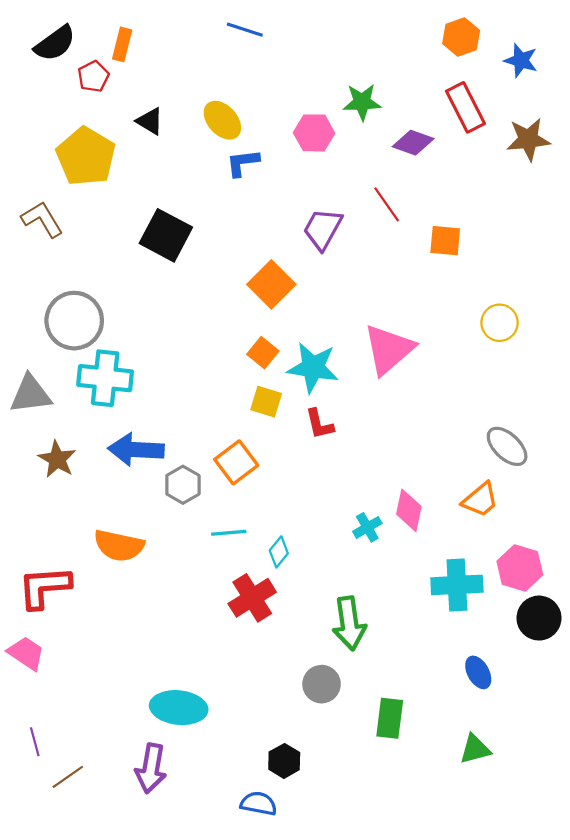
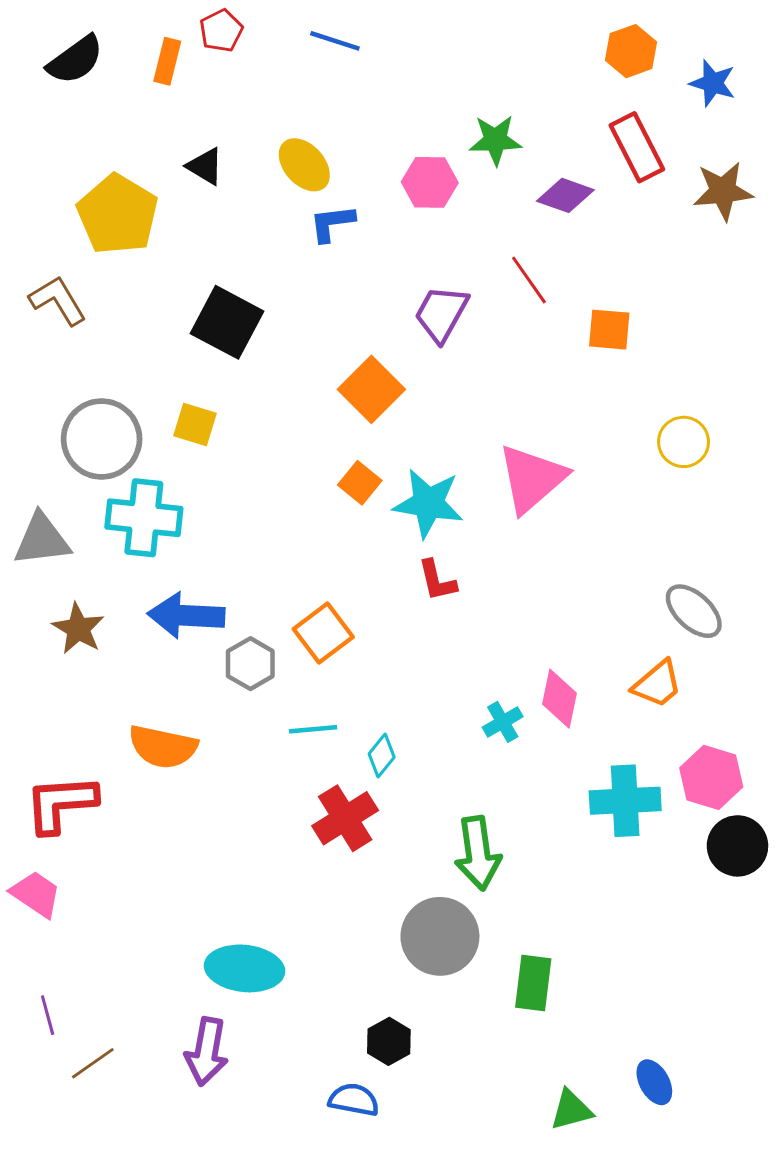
red pentagon: (93, 76) -> (221, 31), moved
yellow square: (266, 402) -> (195, 424), moved
blue ellipse: (478, 672) -> (654, 1082), moved
gray circle: (322, 684) -> (440, 936), size x1.5
green triangle: (475, 749) -> (571, 1110), moved

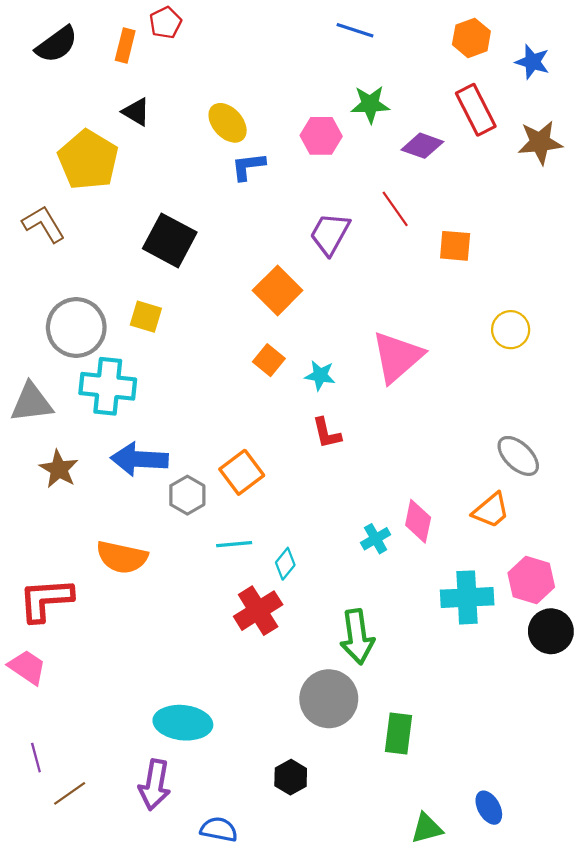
blue line: (335, 41) -> (355, 30), moved
black triangle: (205, 166) -> (136, 112), moved
cyan star: (428, 503) -> (320, 375), size x0.6
blue semicircle: (354, 1100) -> (219, 829), moved

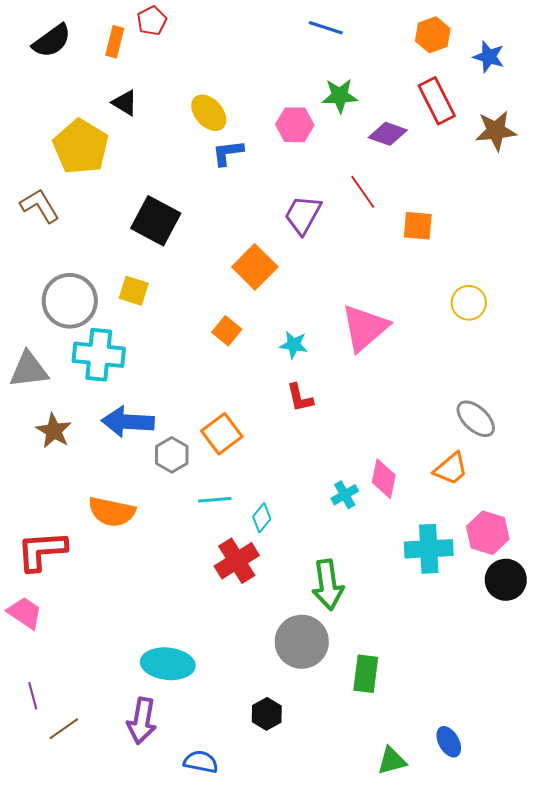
orange square: (269, 360) -> (227, 331), moved

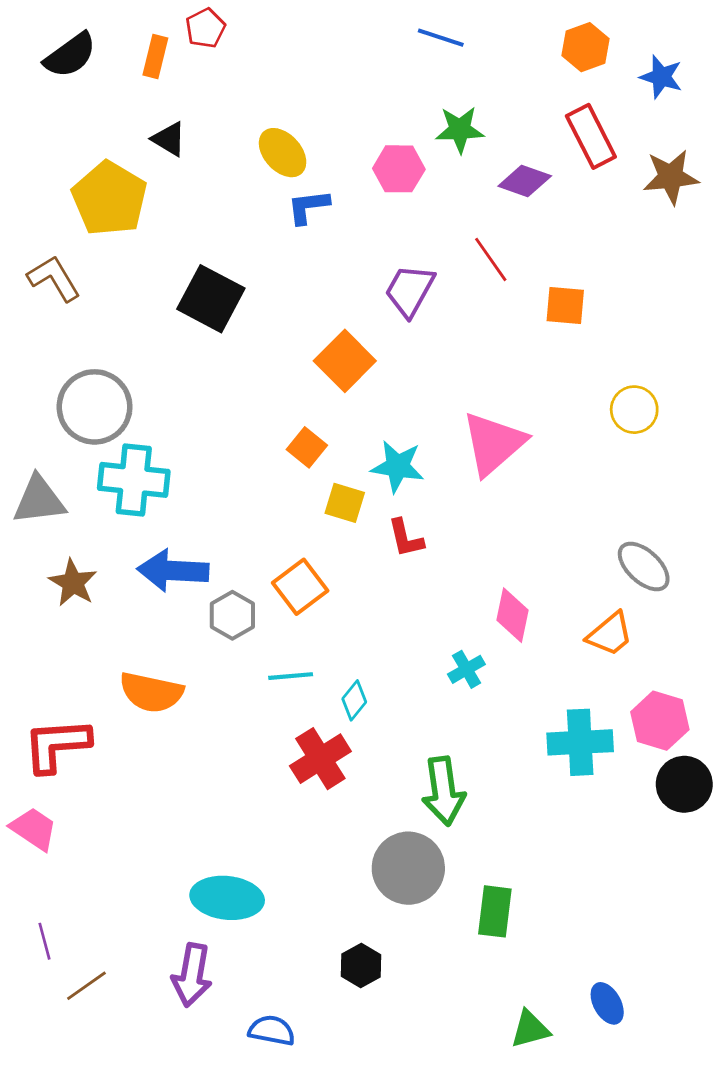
yellow square: (134, 291) -> (345, 503), moved
cyan star: (294, 345) -> (398, 466), size x1.4
pink diamond: (384, 479) -> (512, 615), moved

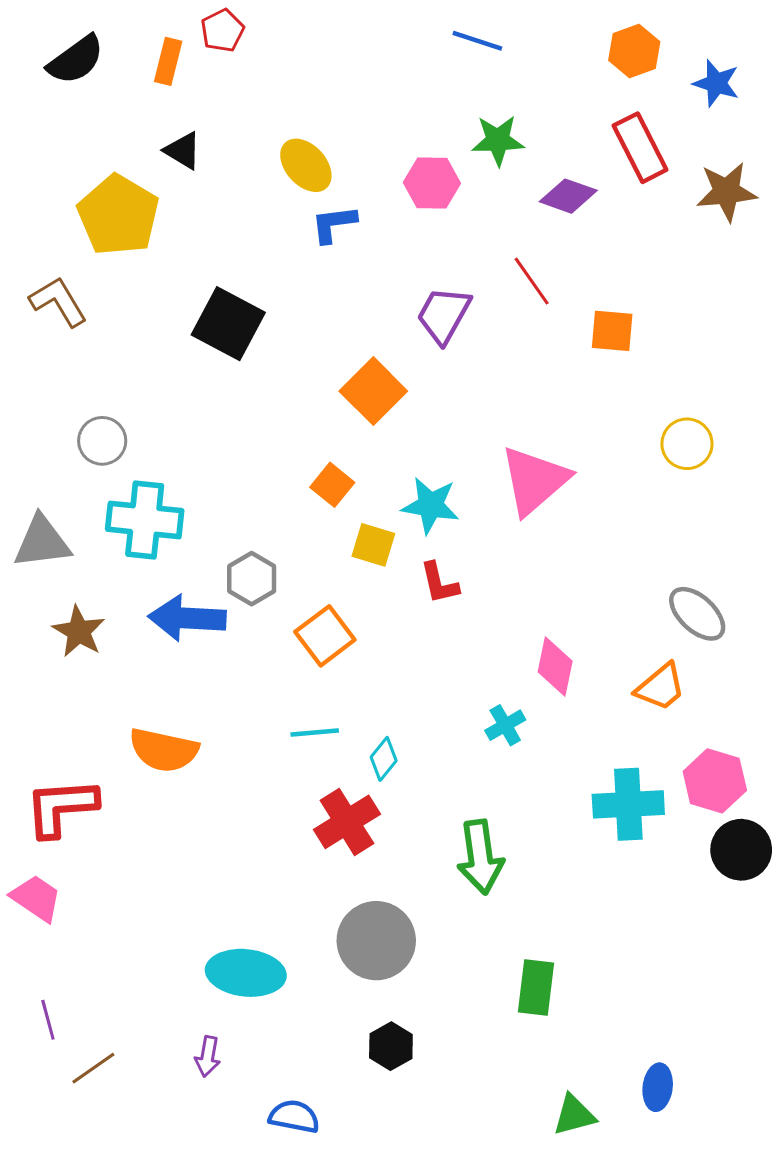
gray circle: (95, 407) -> (102, 441), size x0.6
gray hexagon: (232, 615) -> (252, 579), moved
gray circle: (408, 868) -> (376, 941), moved
purple arrow: (192, 975) -> (208, 1056), size x0.6
blue ellipse: (607, 1003) -> (658, 1087), turned 36

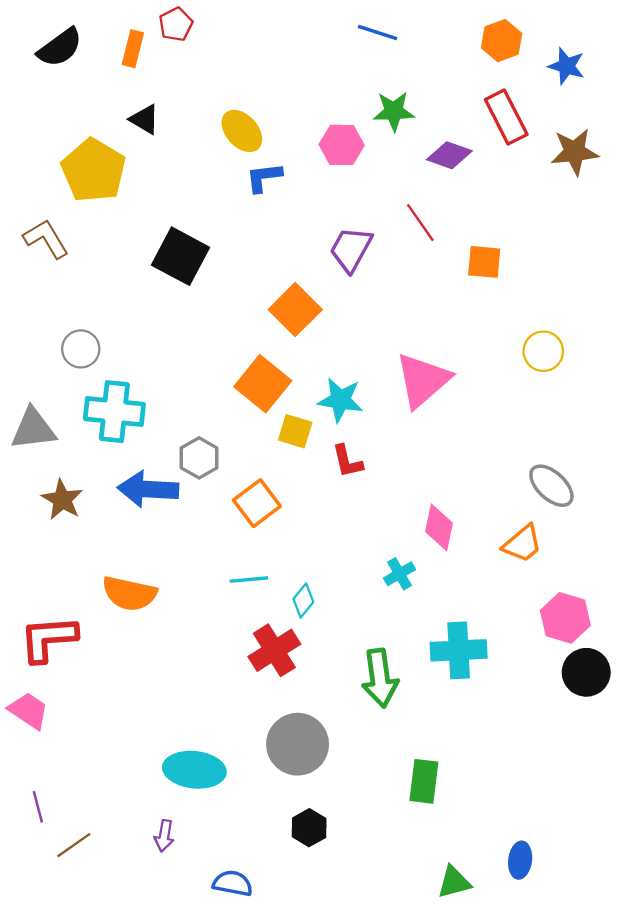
orange square: (332, 485) -> (263, 384), size x1.6
cyan cross: (628, 804) -> (459, 650), moved

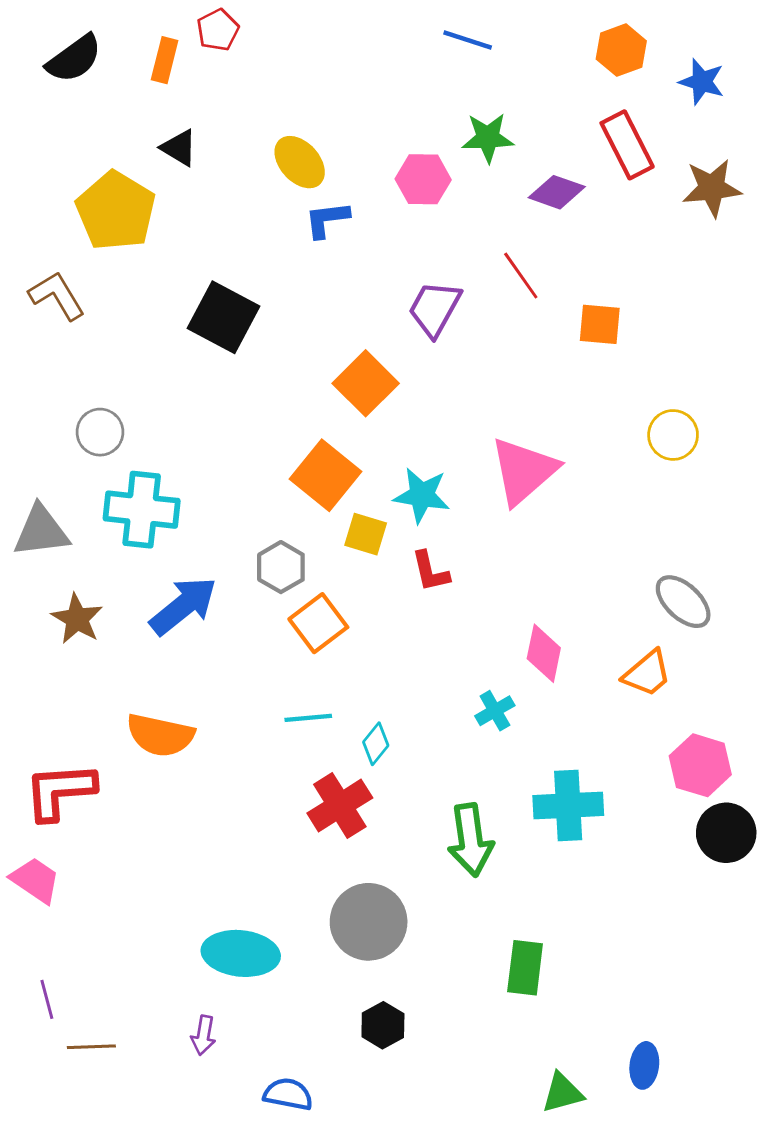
gray hexagon: (199, 458) -> (281, 567), moved
blue arrow: (148, 489) -> (183, 606), turned 138
brown line: (74, 845) -> (91, 1047), turned 33

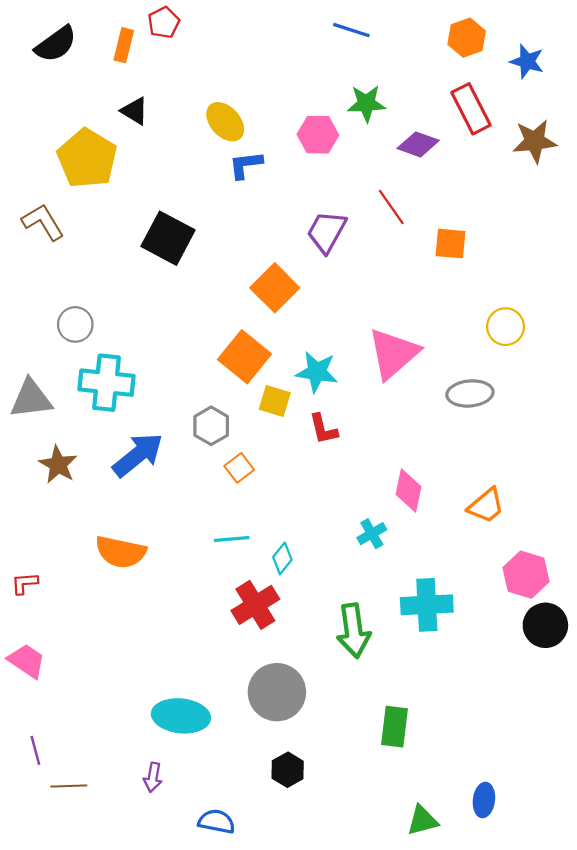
gray ellipse: (683, 602) -> (470, 393), moved, turned -48
orange square: (318, 623) -> (239, 468), size x0.7
red L-shape: (60, 791) -> (25, 583), moved, size x0.5

